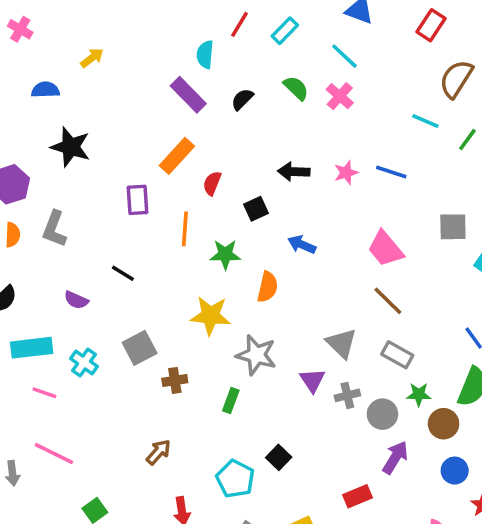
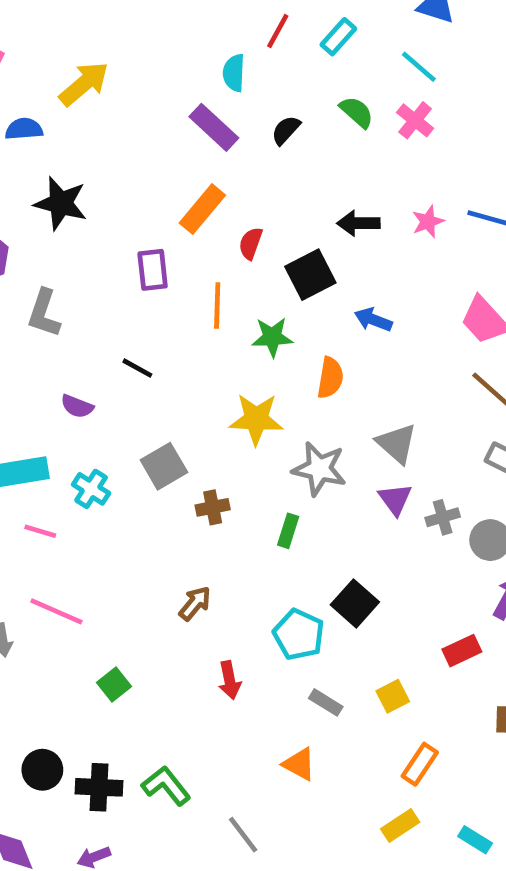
yellow arrow: (92, 58) -> (84, 84), size x1.6
black square: (256, 209) -> (310, 275), size x1.5
gray triangle: (341, 343) -> (397, 443), moved
black square: (279, 457) -> (355, 603), size x1.4

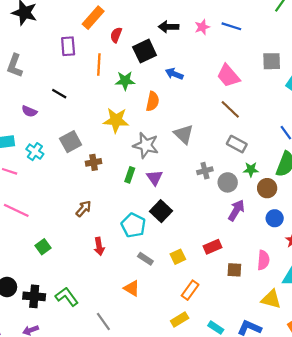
purple triangle: (395, 499) -> (155, 178), moved
red rectangle: (462, 651) -> (213, 247), moved

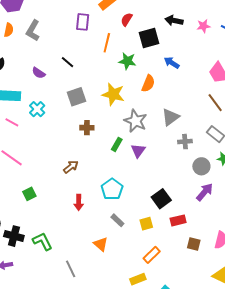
gray triangle: (184, 134) -> (170, 117), turned 30
gray square: (71, 142) -> (76, 97), moved
gray cross: (205, 171) -> (185, 142), moved
black square: (161, 211) -> (161, 199), moved

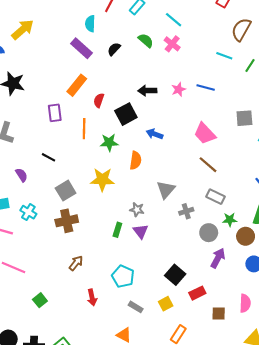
purple semicircle: (39, 73) -> (22, 175), turned -144
gray star: (135, 121) -> (137, 210), moved, size x0.6
brown cross: (87, 128) -> (67, 221), moved, size x1.5

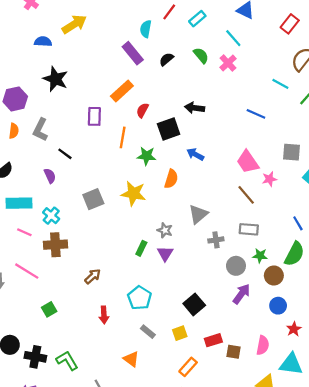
pink star: (179, 89) -> (269, 179), moved
black line: (48, 157) -> (65, 154), moved
gray rectangle: (216, 197) -> (249, 229), turned -30
brown cross: (67, 221) -> (55, 245), moved
red rectangle: (197, 293) -> (213, 340), moved

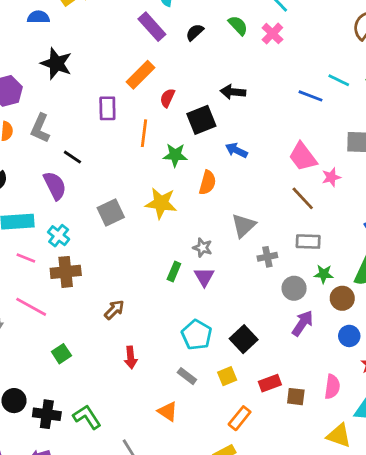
cyan line: (280, 84) -> (339, 80), moved
purple semicircle: (50, 176) -> (55, 186), size x1.5
cyan pentagon: (140, 298) -> (197, 335), moved

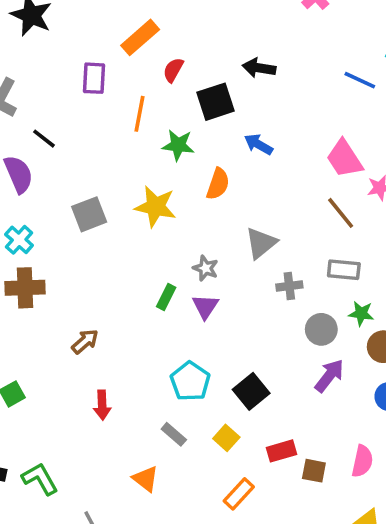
yellow square: (227, 376) -> (226, 438), turned -30

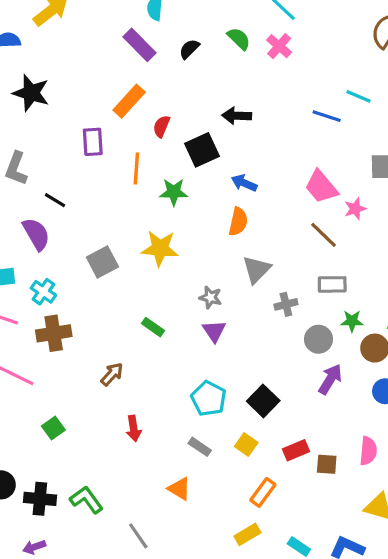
orange semicircle: (218, 184) -> (238, 222), moved
green rectangle: (166, 297) -> (153, 327), moved, turned -75

